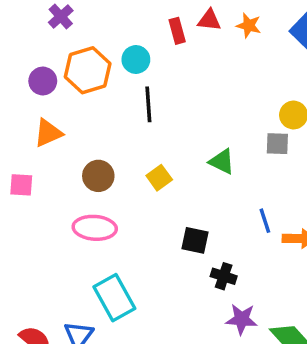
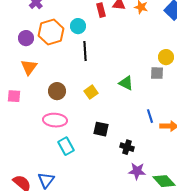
orange triangle: (48, 133) -> (29, 67), turned -30
black square: (195, 240) -> (101, 129), moved
cyan rectangle: (114, 298) -> (66, 146), moved, size x0.7

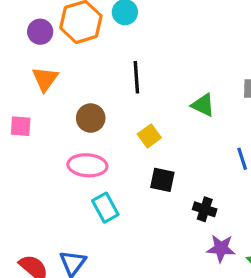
black line: (85, 51) -> (136, 77), moved
yellow square: (91, 92) -> (149, 136), moved

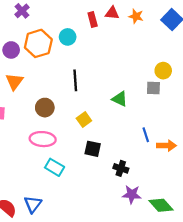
cyan rectangle: (105, 208) -> (55, 167), turned -30

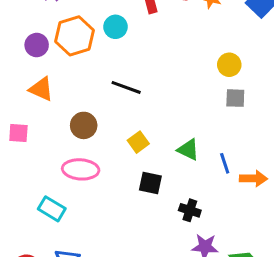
yellow circle: (163, 71) -> (229, 65), moved
black line: (75, 80) -> (126, 87), turned -66
orange triangle: (14, 81) -> (41, 89), turned -42
green triangle: (120, 99) -> (188, 150), moved
cyan rectangle: (55, 167) -> (52, 209), moved

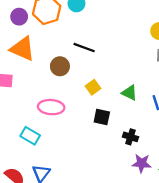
orange triangle: (41, 89) -> (22, 49), size x1.4
brown circle: (84, 125) -> (60, 66), moved

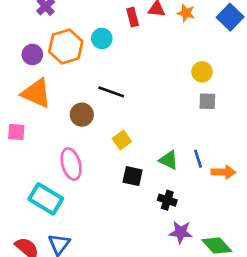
green triangle: (129, 93) -> (169, 160), moved
pink ellipse: (51, 107) -> (71, 164), turned 70
cyan rectangle: (30, 136) -> (46, 199), size x1.4

